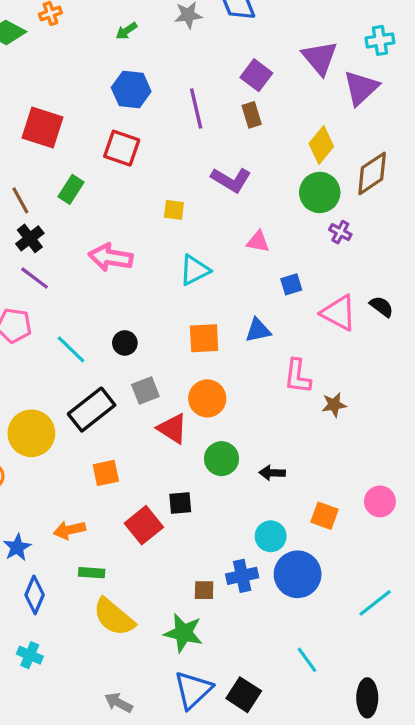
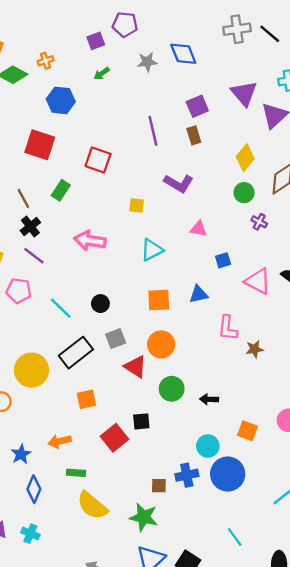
purple square: (256, 75) -> (197, 106), turned 30
blue hexagon: (131, 89) -> (61, 100), moved
green circle: (320, 192) -> (244, 193), size x0.7

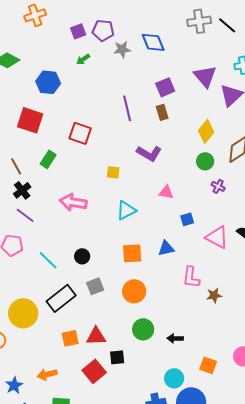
purple pentagon: (125, 25) -> (103, 30), moved
orange cross: (46, 61) -> (35, 15), moved, size x1.5
red triangle: (135, 367) -> (96, 336), moved, turned -35

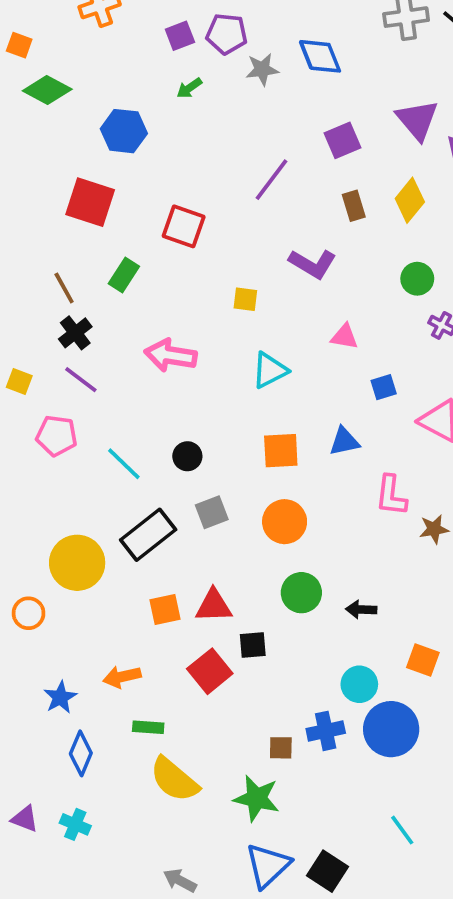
purple line: (127, 108) -> (271, 180), turned 50
brown rectangle: (162, 112) -> (354, 206), moved
yellow diamond: (206, 131) -> (410, 200), moved

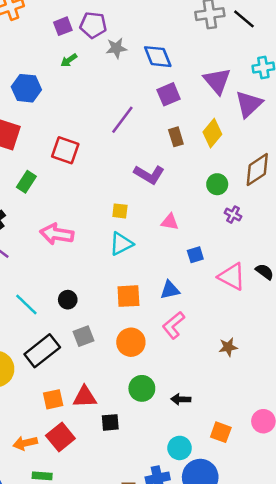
blue diamond: (320, 56) -> (158, 57), moved
yellow square: (245, 299) -> (120, 211), moved
pink L-shape: (391, 495) -> (173, 325), moved, turned 44
red square: (210, 671) -> (60, 437), moved

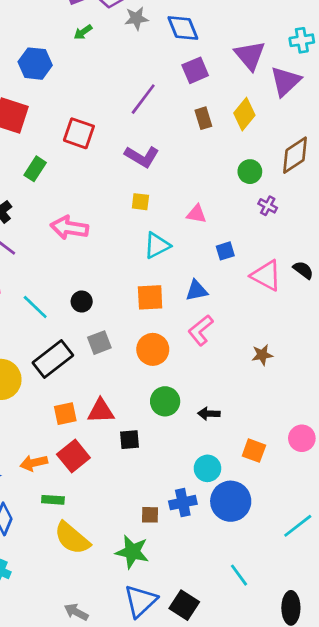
purple L-shape: (149, 174) -> (142, 157), moved
cyan triangle: (121, 244) -> (157, 245), moved

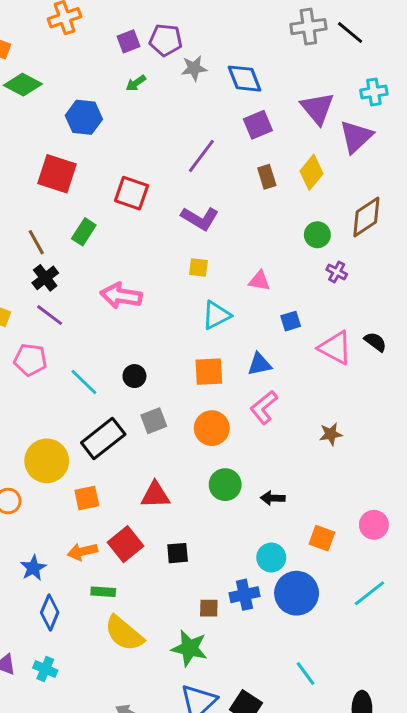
orange square: (65, 414) -> (87, 498), moved
black square: (130, 440) -> (178, 553), moved
cyan line: (298, 526) -> (369, 593), moved

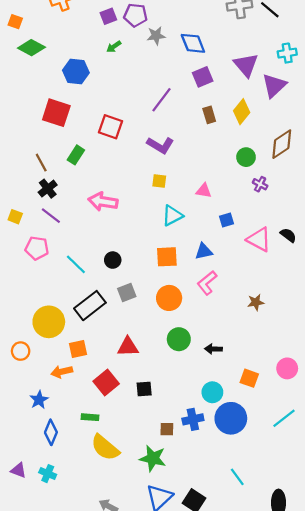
orange arrow: (82, 552) -> (62, 372), moved

